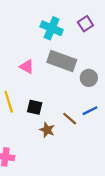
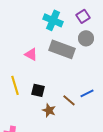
gray circle: (89, 78) -> (86, 38), moved

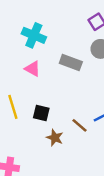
cyan cross: (53, 20) -> (34, 35), moved
gray rectangle: (62, 49) -> (71, 62), size x0.7

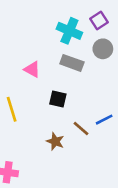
cyan cross: (34, 35) -> (69, 31), moved
black square: (41, 113) -> (58, 99), moved

